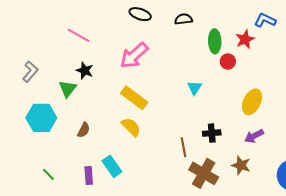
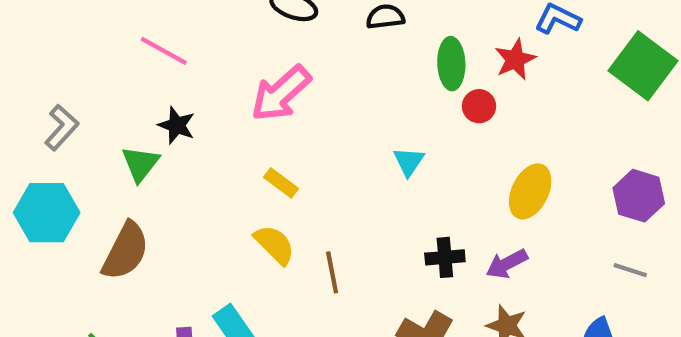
yellow rectangle: (134, 98) -> (281, 183), size x0.6
cyan hexagon: (41, 118) -> (47, 213), moved
brown semicircle: (84, 130) -> (125, 251), moved, size x1.8
purple arrow: (254, 136) -> (507, 264), moved
brown line: (183, 147) -> (332, 272), moved

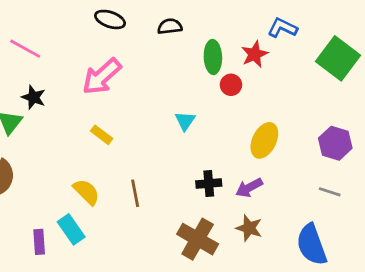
yellow semicircle: (275, 245) -> (86, 192), moved

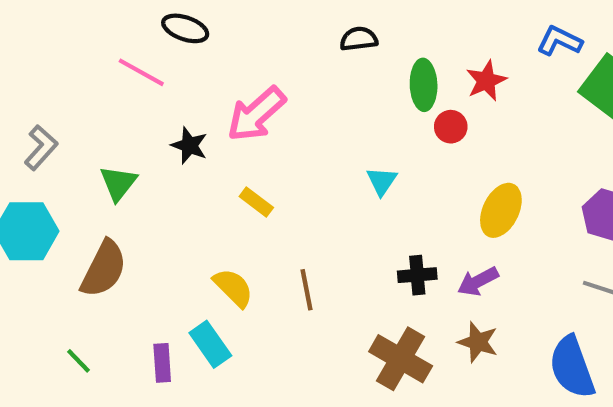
black ellipse: (110, 19) -> (185, 28), moved
blue L-shape: (282, 28) -> (559, 41), moved
black star: (34, 97) -> (189, 145), moved

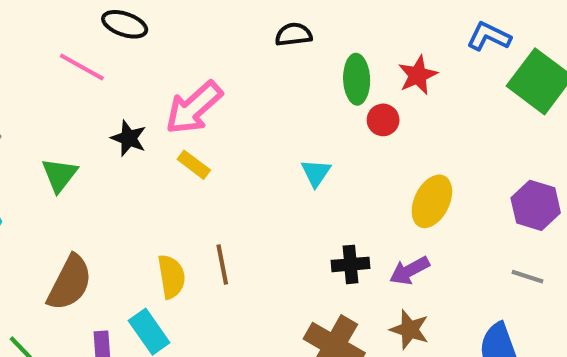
yellow rectangle: (256, 202) -> (194, 165), moved
brown semicircle: (104, 269) -> (70, 283), moved
yellow semicircle: (233, 288) -> (171, 277), turned 36
brown line: (306, 290) -> (222, 264), moved

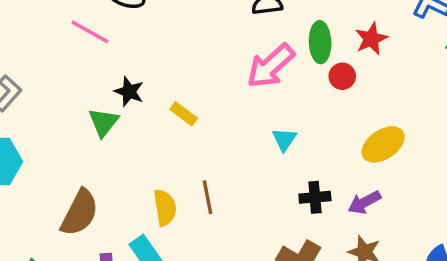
pink arrow: (194, 108) -> (271, 66), moved
cyan triangle: (316, 173) -> (284, 139), moved
green triangle: (59, 175) -> (104, 122), moved
yellow ellipse: (432, 201) -> (383, 144), turned 30

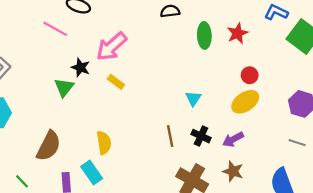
pink arrow: (271, 66) -> (112, 47), moved
red circle: (342, 76) -> (250, 75), moved
cyan triangle: (284, 139) -> (193, 98), moved
brown line: (208, 197) -> (170, 136), moved
black cross: (315, 197) -> (201, 136), turned 30

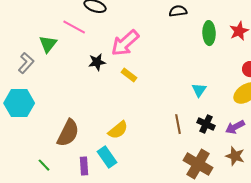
black star: (81, 68) -> (97, 62), turned -30
green triangle: (64, 87) -> (48, 44), moved
yellow semicircle: (104, 143) -> (118, 130), turned 60

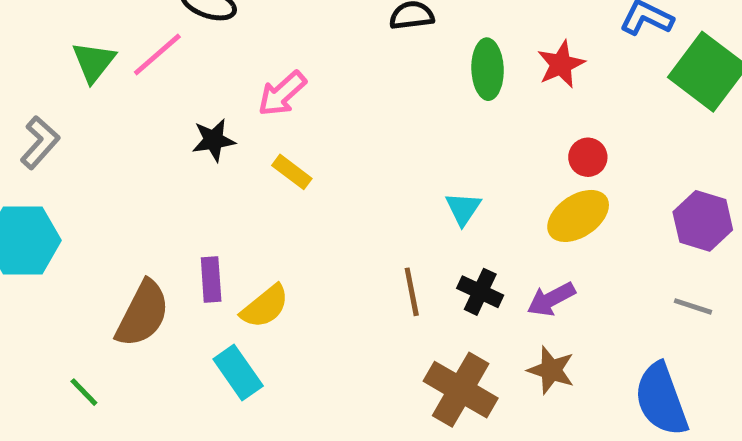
pink line: (74, 27) -> (157, 54), turned -70
pink arrow: (125, 43) -> (282, 94), size x0.7
green triangle: (48, 44) -> (94, 62), moved
purple rectangle: (84, 166) -> (211, 280), moved

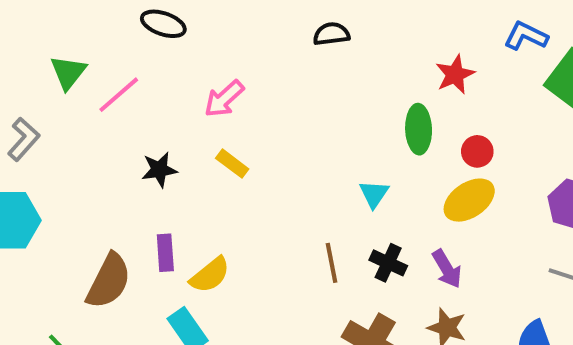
pink line: (157, 54) -> (119, 95), moved
green ellipse: (488, 69) -> (419, 129), moved
black star: (214, 140) -> (159, 170), moved
purple arrow: (551, 299) -> (447, 269), turned -93

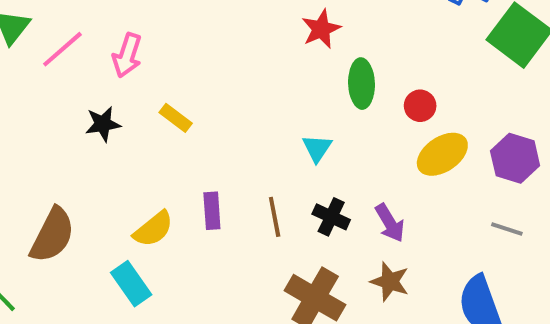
red star: (455, 74) -> (321, 29), moved
pink arrow: (224, 99) -> (127, 55), moved, turned -30
yellow ellipse: (469, 200) -> (442, 154), moved
purple rectangle: (165, 253) -> (212, 211), moved

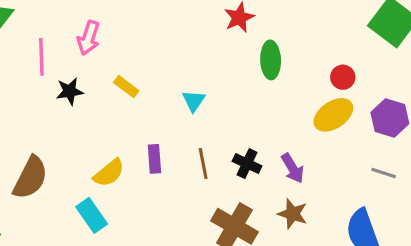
pink line: (62, 49) -> (41, 57), moved, turned -51
red circle: (420, 106) -> (343, 77), moved
cyan triangle: (317, 148) -> (194, 101), moved

